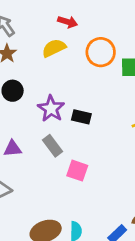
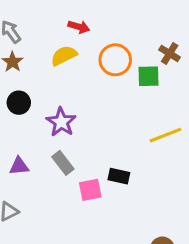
black rectangle: (81, 117) -> (119, 176), moved
pink square: (77, 171) -> (90, 190), turned -30

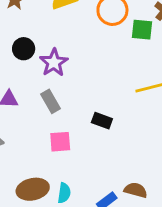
black circle: (19, 103) -> (24, 49), moved
pink square: (90, 190) -> (60, 142), moved

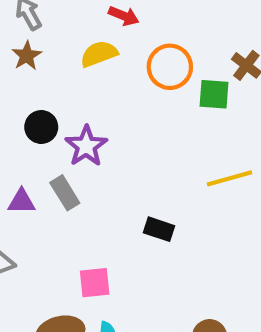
gray rectangle: (51, 101) -> (65, 193), moved
pink square: (60, 142) -> (95, 283), moved

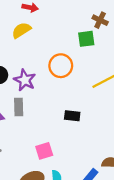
orange circle: (170, 67) -> (61, 66), moved
gray rectangle: (65, 193) -> (19, 107), turned 42

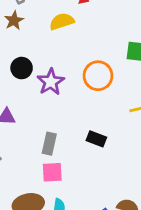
gray rectangle: (19, 107) -> (49, 144), moved

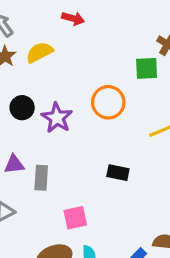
yellow semicircle: (62, 21) -> (39, 52), moved
gray rectangle: (49, 144) -> (41, 178), moved

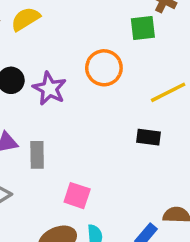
black rectangle: (118, 173) -> (148, 137), moved
pink square: (75, 218) -> (77, 196), turned 35

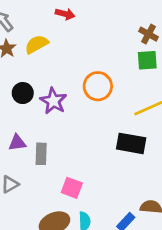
green square: (143, 28) -> (147, 60), moved
black rectangle: (148, 137) -> (131, 143), size x1.5

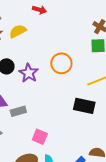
gray rectangle: (41, 154) -> (18, 111), turned 70

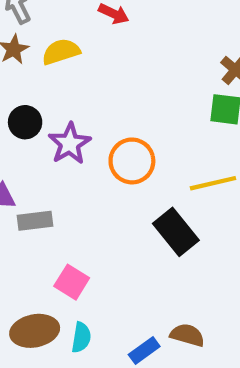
orange circle: (61, 63) -> (132, 161), moved
black rectangle: (84, 106) -> (176, 232), turned 30

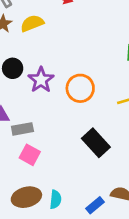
black rectangle: (176, 232) -> (96, 143), moved
pink square: (72, 282) -> (30, 155), moved

